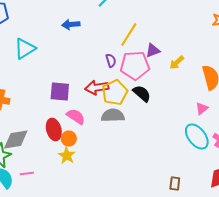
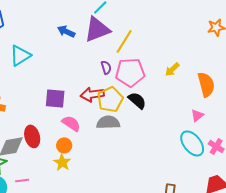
blue arrow: (71, 24) -> (66, 31), turned 30
purple triangle: (153, 50) -> (97, 29), moved, size x1.8
red ellipse: (54, 130) -> (32, 136), moved

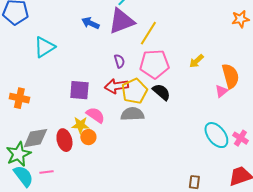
purple semicircle: (106, 67) -> (119, 61), moved
pink triangle: (197, 115) -> (221, 91), moved
red ellipse: (32, 136) -> (64, 140), moved
yellow star: (62, 162) -> (80, 125), moved, turned -30

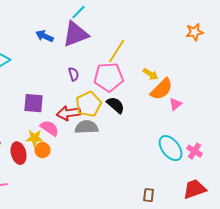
yellow line: (148, 33) -> (117, 51), moved
yellow arrow: (196, 61) -> (151, 74), turned -105
orange semicircle: (230, 76) -> (162, 89), moved, turned 60
red arrow: (116, 86) -> (69, 113), moved

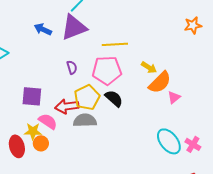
yellow line: (117, 51) -> (115, 44), turned 55

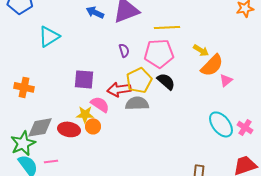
red ellipse: (17, 146) -> (69, 129), turned -65

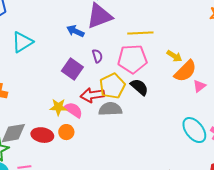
blue arrow: (95, 12) -> (75, 31), moved
purple square: (84, 79) -> (72, 69), moved, turned 30
yellow star: (85, 114) -> (58, 107), moved

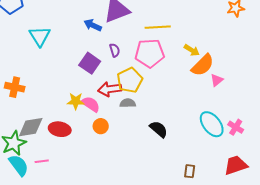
cyan triangle: (22, 42) -> (40, 36), turned -30
black semicircle: (139, 87) -> (159, 129), moved
gray semicircle: (110, 109) -> (128, 103), size x0.7
orange circle: (66, 132) -> (101, 126), moved

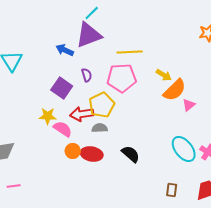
yellow star: (76, 101) -> (48, 116), moved
red ellipse: (60, 129) -> (92, 154), moved
brown rectangle: (190, 171) -> (172, 190), moved

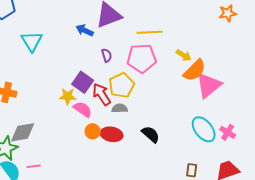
purple square: (62, 88) -> (83, 82), moved
pink triangle: (189, 105) -> (209, 85), size x2.0
red arrow: (82, 114) -> (102, 94), turned 65

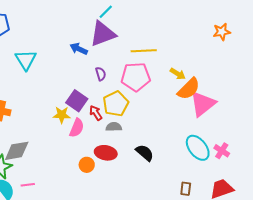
red arrow: (102, 94) -> (96, 113), size x0.7
pink semicircle: (83, 109) -> (77, 128), turned 78
orange circle: (93, 131) -> (87, 165), moved

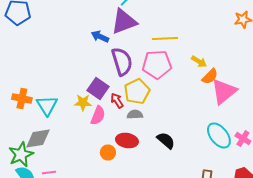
cyan triangle: (26, 60) -> (47, 106), moved
purple semicircle: (101, 74) -> (122, 62), size x2.0
orange semicircle: (189, 89) -> (210, 76), size x0.7

